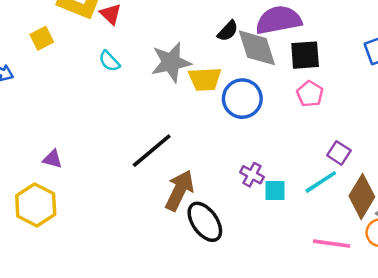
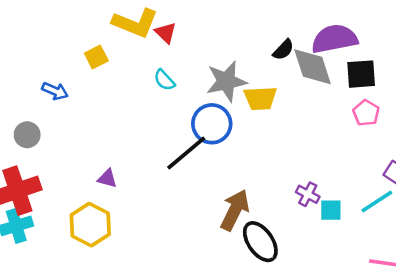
blue circle: (242, 99) -> (212, 124), moved
black line: (152, 151) -> (186, 153), moved

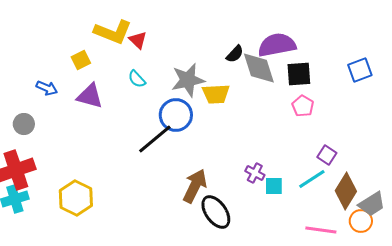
purple triangle: (107, 178) -> (90, 96), moved, size x1.6

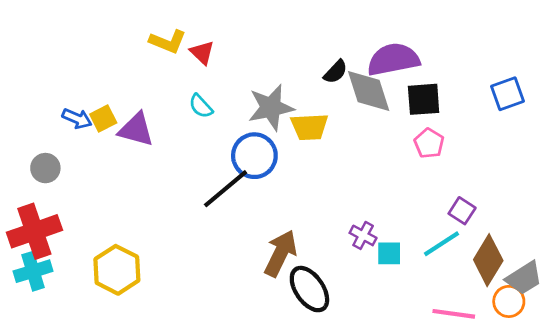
yellow L-shape: (113, 32) -> (168, 42), size x0.7
yellow square: (81, 60) -> (103, 119), moved

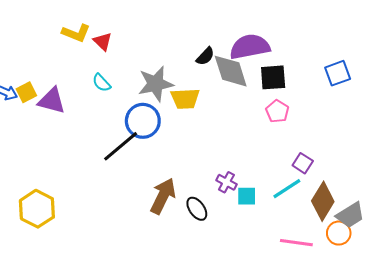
black ellipse: (309, 289) -> (197, 209), moved, size x0.7

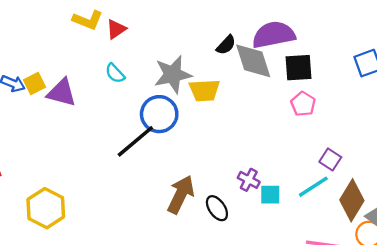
red triangle: (103, 41) -> (116, 29), turned 42

